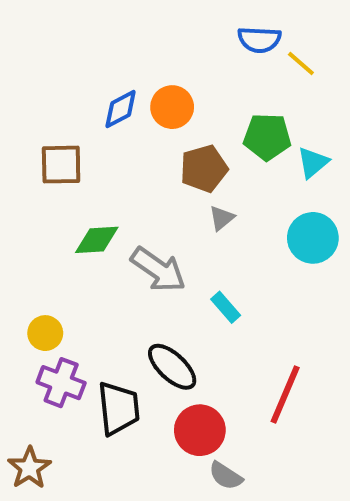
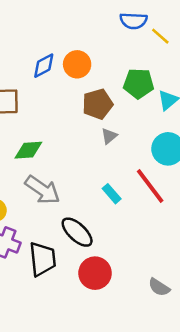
gray arrow: (158, 270) -> (42, 190), moved
red line: (285, 395) -> (150, 186), moved, turned -60
gray semicircle: (226, 476) -> (159, 287), moved

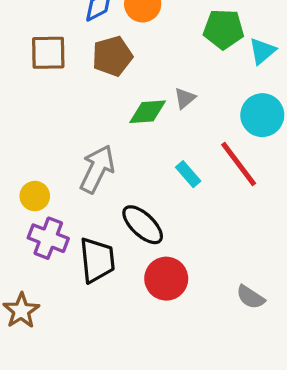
brown pentagon: (98, 104) -> (112, 56), moved
green diamond: (28, 150) -> (148, 112), moved
gray arrow: (42, 190) -> (97, 169), turned -99

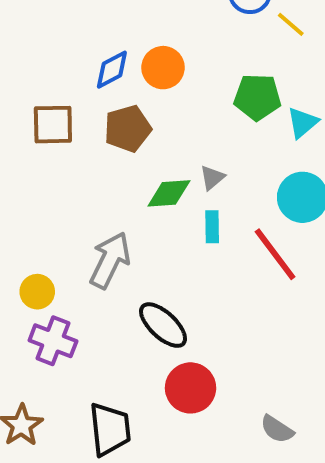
cyan rectangle: (188, 174) -> (212, 227), moved, turned 40
black trapezoid: (97, 260) -> (110, 429), moved
gray semicircle: (250, 297) -> (277, 429), moved

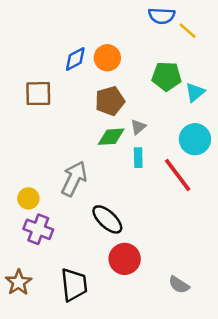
brown pentagon: (128, 129) -> (110, 101), moved

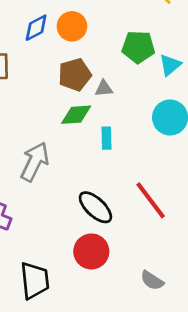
gray triangle: (138, 127) -> (104, 88), moved, turned 35
red line: (178, 175) -> (151, 200), moved
black ellipse: (107, 219) -> (95, 207), moved

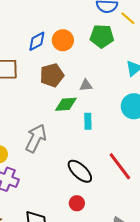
green pentagon: (138, 47) -> (102, 36), moved
brown pentagon: (75, 75) -> (52, 75), moved
red circle: (91, 251) -> (77, 203), size x0.6

